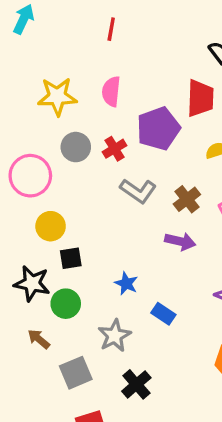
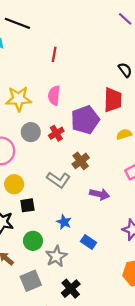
gray L-shape: (138, 191) -> (59, 180), moved
brown cross: (187, 199) -> (81, 161), moved
green circle: (66, 304) -> (33, 241), moved

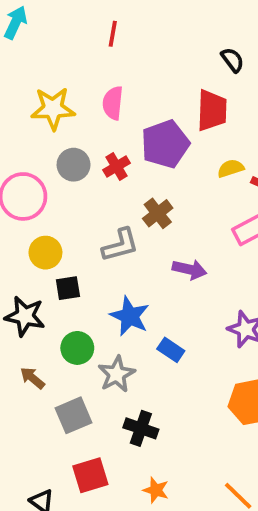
gray L-shape: (59, 180) -> (120, 245), turned -50
blue star: (64, 222) -> (130, 316), size x1.5
black cross: (71, 289) -> (141, 428), turned -30

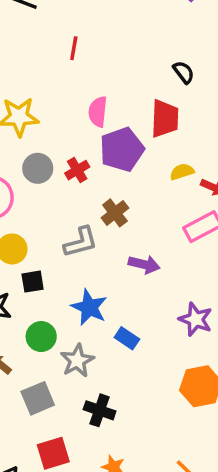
pink semicircle: (113, 103) -> (98, 112), moved

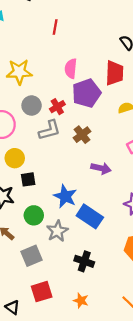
gray L-shape: (81, 242) -> (49, 130), moved
blue rectangle: (127, 338) -> (90, 216), size x1.6
black cross: (100, 410) -> (84, 261), moved

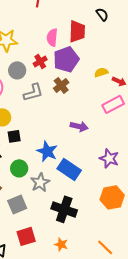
red trapezoid: (114, 73) -> (77, 31), moved
red cross: (57, 107) -> (40, 61), moved
brown cross: (82, 135) -> (61, 85), moved
black cross: (84, 261) -> (64, 209), size x1.4

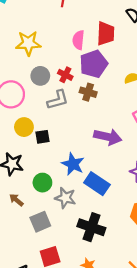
red cross: (40, 61) -> (65, 75), moved, turned -32
brown cross: (61, 85) -> (88, 92), turned -35
purple arrow: (79, 126) -> (108, 137), size x1.4
black square: (14, 136) -> (42, 137), moved
gray star: (40, 182) -> (65, 198), turned -30

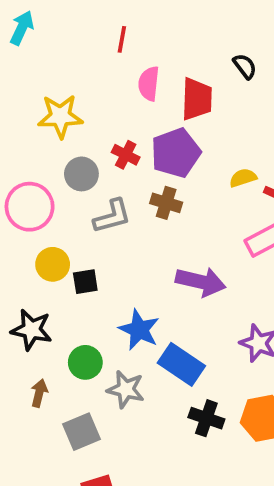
pink semicircle: (78, 40) -> (149, 84), moved
red cross: (65, 75) -> (126, 155), moved
brown arrow: (16, 200) -> (39, 393), turned 64
black cross: (91, 227) -> (206, 418), moved, size x0.7

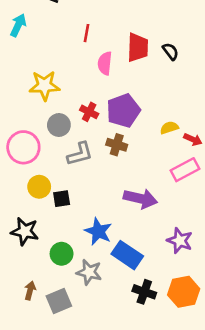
red trapezoid: (197, 99) -> (138, 48), moved
brown arrow: (39, 393) -> (30, 291), moved

